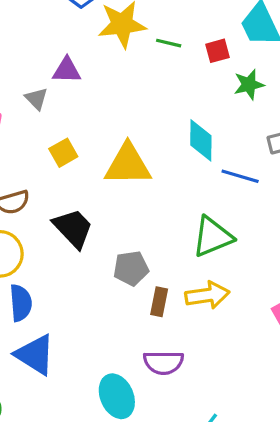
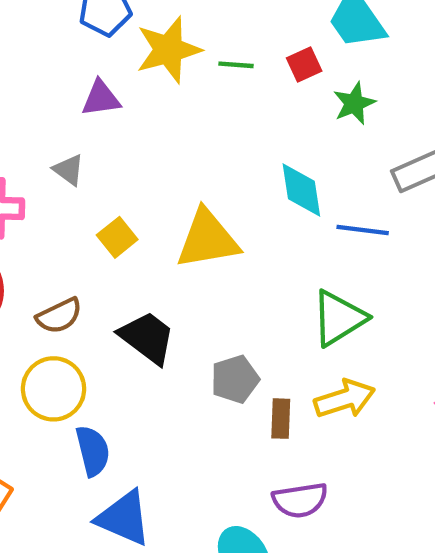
purple triangle: (67, 70) -> (101, 98), moved

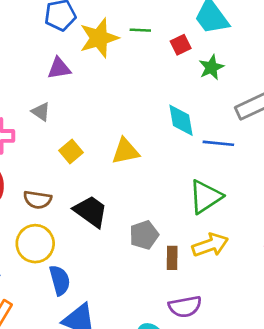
green line: (236, 65) -> (140, 30), moved
yellow triangle: (208, 239) -> (125, 151), size x0.7
brown semicircle: (59, 316) -> (37, 200), turned 36

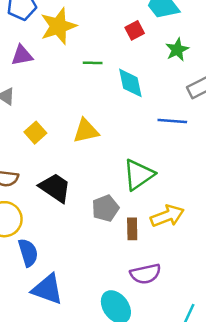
green line: (140, 30) -> (93, 63), moved
green star: (211, 67) -> (177, 50), moved
cyan diamond: (181, 120) -> (130, 83), moved
green triangle: (205, 197) -> (139, 175), moved

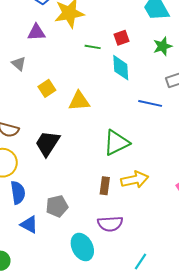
red square: (135, 30) -> (122, 38), moved
yellow square: (35, 133) -> (47, 88), moved
black trapezoid: (55, 188) -> (47, 143), turned -100
gray pentagon: (105, 208) -> (57, 206), moved
blue triangle: (47, 289) -> (29, 224), size x0.7

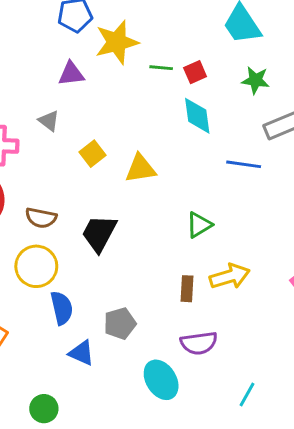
green star: (163, 46) -> (256, 80), turned 30
green line: (93, 47) -> (161, 68), moved
green triangle: (116, 143) -> (199, 225), size x0.7

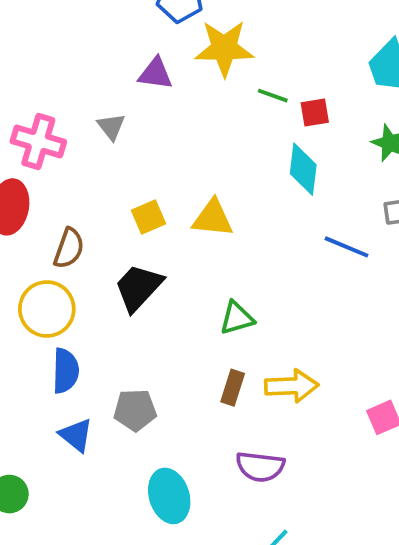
yellow square: (92, 154) -> (148, 217), moved
brown semicircle: (41, 218) -> (69, 248), turned -96
green triangle: (199, 225) -> (237, 318), moved
purple semicircle: (199, 343) -> (260, 467), moved

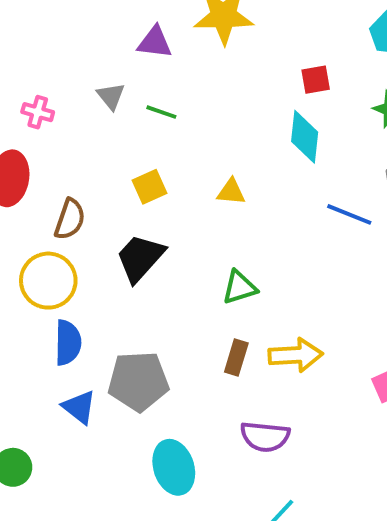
green line: (273, 96) -> (161, 112), moved
pink cross: (38, 141) -> (38, 112), size x0.6
yellow triangle: (213, 218) -> (231, 192), moved, size x0.7
gray pentagon: (135, 410) -> (138, 381), size x1.4

